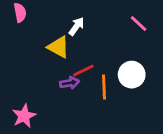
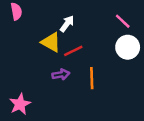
red line: (83, 70) -> (73, 51), moved
white circle: (132, 75) -> (128, 47), moved

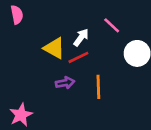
pink line: (123, 21) -> (112, 25), moved
white arrow: (67, 24) -> (81, 37), moved

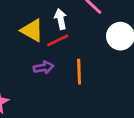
white arrow: (81, 37) -> (61, 19), turned -48

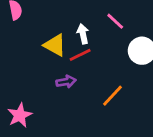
orange line: (79, 72) -> (112, 96), moved, turned 45

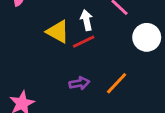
purple arrow: (66, 82) -> (79, 83), moved

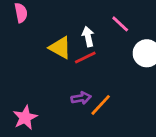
orange line: (117, 83) -> (101, 105), moved

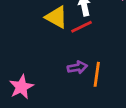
orange line: (101, 105) -> (97, 74), turned -35

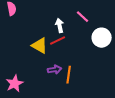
yellow triangle: (56, 17) -> (40, 46), moved

